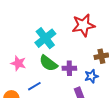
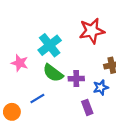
pink star: (18, 63) -> (20, 63), moved

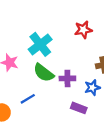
red star: (92, 31) -> (83, 30), size x0.7
purple rectangle: (87, 107) -> (79, 108), turned -48

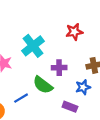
green semicircle: (44, 73) -> (43, 85), moved
purple cross: (67, 78) -> (59, 68), moved

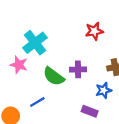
cyan cross: (33, 46) -> (35, 43), moved
green semicircle: (43, 85) -> (54, 76), moved

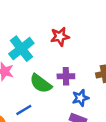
red star: (94, 31) -> (60, 37), moved
blue star: (104, 90) -> (80, 98), moved

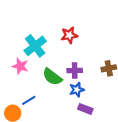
blue star: (80, 98) -> (77, 90), moved
blue line: (24, 110) -> (29, 100), moved

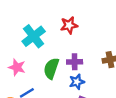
pink star: (20, 66) -> (17, 67), moved
green semicircle: (52, 77) -> (51, 68), turned 72

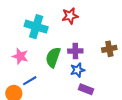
cyan cross: (34, 36) -> (36, 27), turned -35

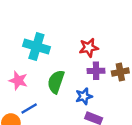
red star: (70, 16) -> (89, 48), moved
purple cross: (75, 51) -> (96, 71), moved

